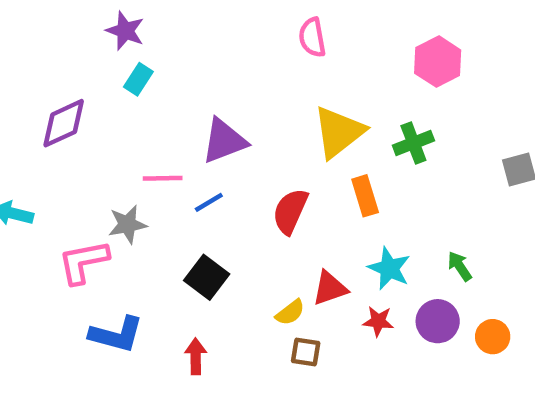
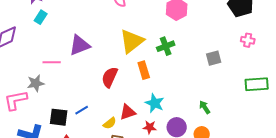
blue line: (209, 202) -> (82, 110), moved
green arrow: (460, 266) -> (205, 107), moved
black square: (207, 277) -> (59, 117), moved, turned -30

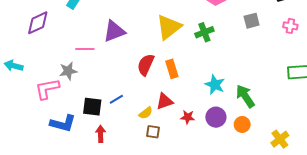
gray square: (214, 58) -> (252, 21), moved
orange rectangle: (144, 70) -> (172, 69), moved
cyan star: (155, 103) -> (215, 85), moved
green arrow: (205, 107) -> (245, 96), size x1.6

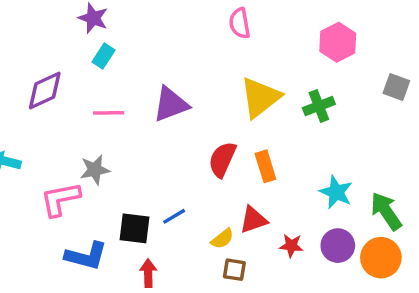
gray square: (252, 21) -> (396, 87), turned 35
pink line: (85, 49) -> (109, 113), moved
orange circle: (242, 124) -> (381, 258), size x1.5

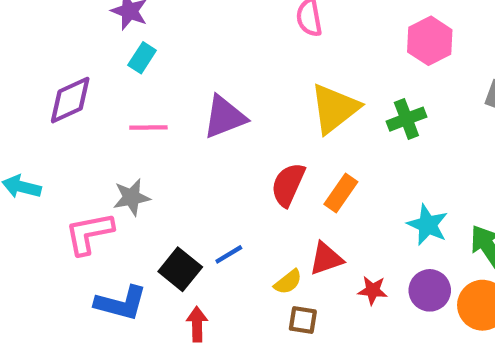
orange rectangle: (265, 166) -> (341, 193), turned 52
black square: (134, 228) -> (180, 269), turned 32

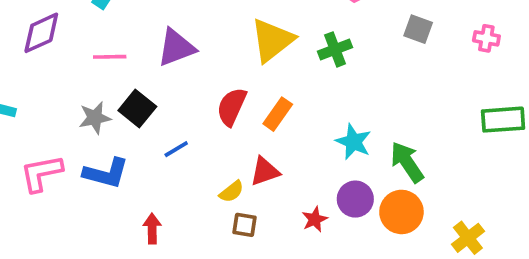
pink L-shape: (89, 233) -> (41, 173), moved
blue line: (229, 254) -> (176, 149), moved
black square: (180, 269) -> (137, 109), moved
red star: (373, 290) -> (315, 219), moved, turned -30
blue L-shape: (121, 303) -> (106, 173), moved

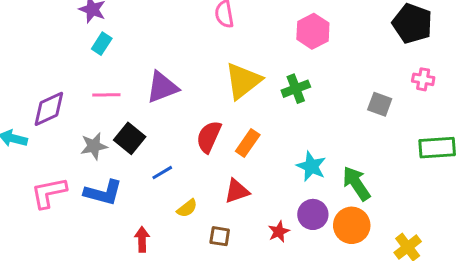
gray square: (418, 29) -> (380, 104), moved
purple diamond: (41, 33) -> (49, 109), moved
yellow semicircle: (232, 192) -> (187, 208), moved

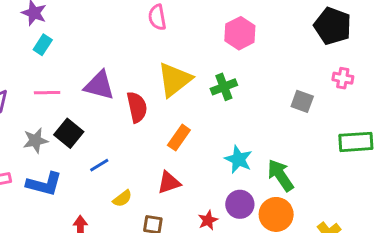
purple triangle: (162, 87) -> (99, 85), turned 36
red semicircle: (209, 137) -> (137, 107), moved, turned 144

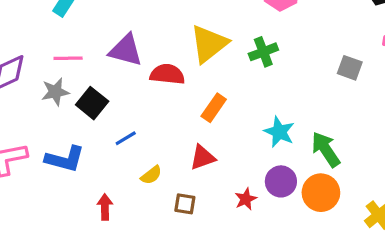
red semicircle: (137, 107) -> (167, 74), turned -72
gray star: (35, 140) -> (55, 92), moved

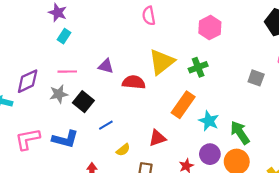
purple triangle: (126, 50) -> (106, 66), size x0.7
orange rectangle: (214, 108) -> (183, 105), moved, size x1.4

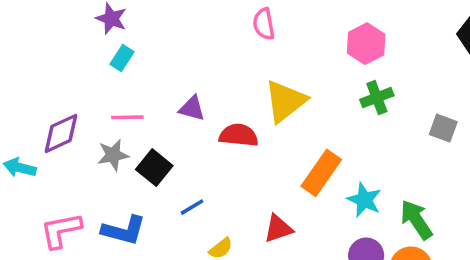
green cross: (198, 67) -> (377, 98), moved

